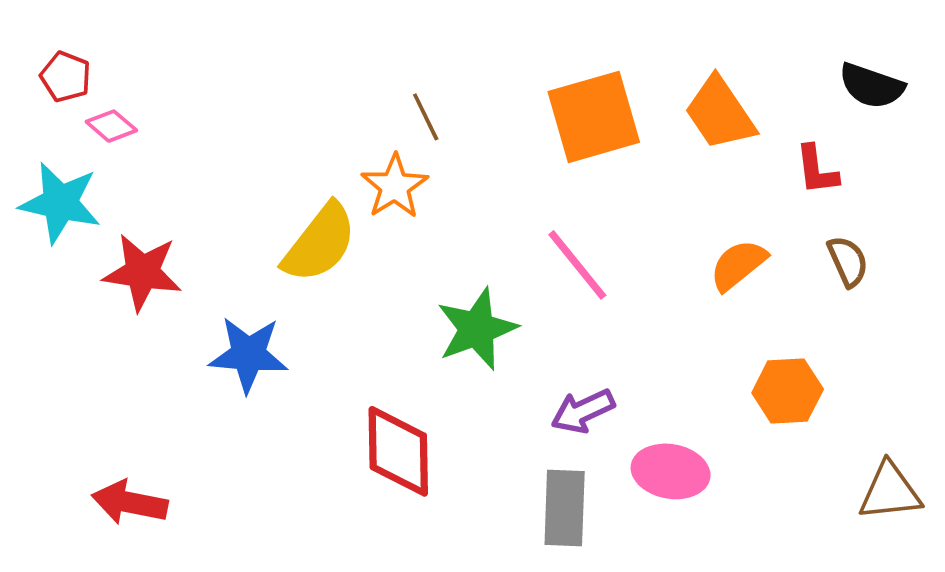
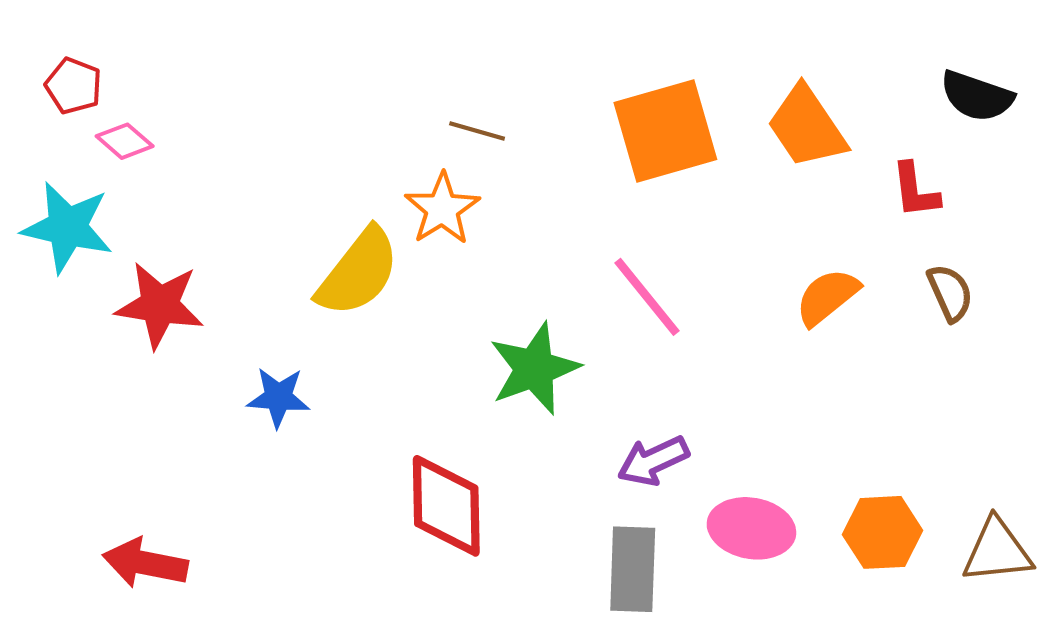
brown line: (426, 117) -> (477, 131), turned -48
blue star: (248, 354) -> (278, 397), size x0.7
orange hexagon: (788, 391) -> (883, 532), moved

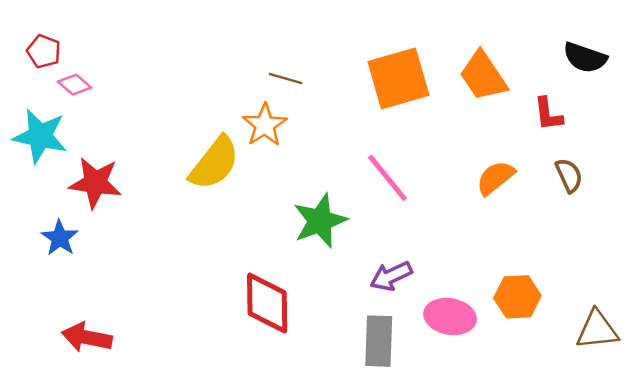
blue star: (278, 397) -> (60, 238), moved, turned 30
orange hexagon: (883, 532) -> (517, 297), moved

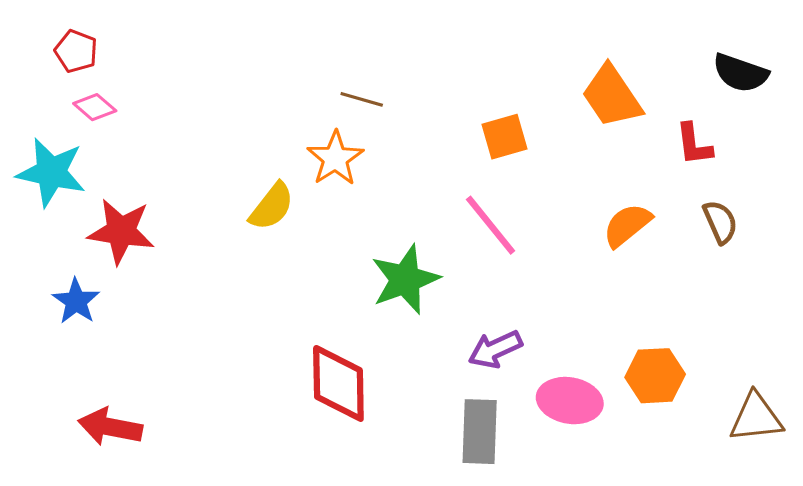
red pentagon: (44, 51) -> (76, 51), moved
orange square: (398, 78) -> (505, 137), moved, size x0.6
yellow semicircle: (214, 163) -> (272, 206), size x0.7

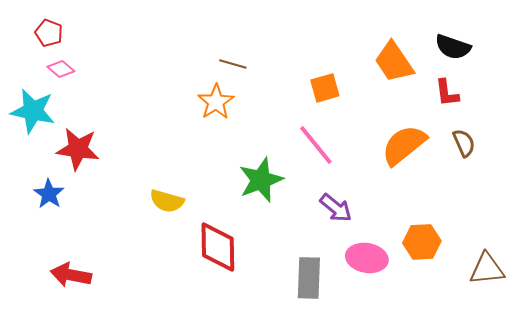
black semicircle: (740, 73) -> (453, 47), moved
yellow semicircle: (272, 206) -> (167, 201), moved, turned 68
orange semicircle: (627, 225) -> (404, 145), size x1.4
purple arrow: (495, 349) -> (336, 208), moved, turned -116

